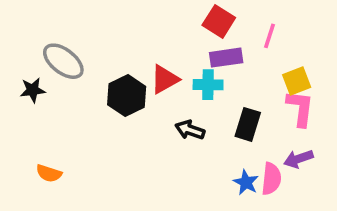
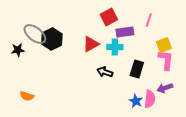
red square: (219, 21) -> (109, 17), moved, turned 30
black hexagon: (127, 96) -> (52, 39), moved

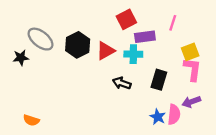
black hexagon: (52, 39) -> (78, 45), moved
orange semicircle: (27, 96) -> (31, 120), moved

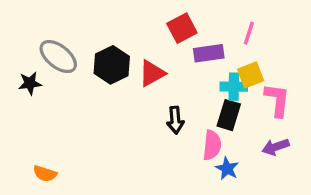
yellow square: (190, 52) -> (251, 75), moved
cyan cross: (133, 54) -> (234, 87), moved
black arrow: (122, 83) -> (175, 120), turned -114
pink semicircle: (174, 114) -> (212, 145), moved

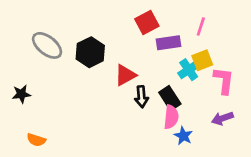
red triangle: (152, 73) -> (125, 75), moved
black star: (30, 83) -> (21, 94), moved
cyan cross: (234, 87) -> (189, 70), turned -35
black rectangle: (229, 115) -> (170, 98), moved, turned -50

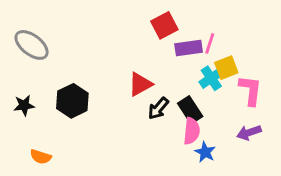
pink line: (201, 27) -> (210, 43), moved
gray ellipse: (47, 45) -> (32, 45), moved
black hexagon: (90, 52) -> (72, 101), moved
black arrow: (141, 97) -> (158, 108), turned 45

